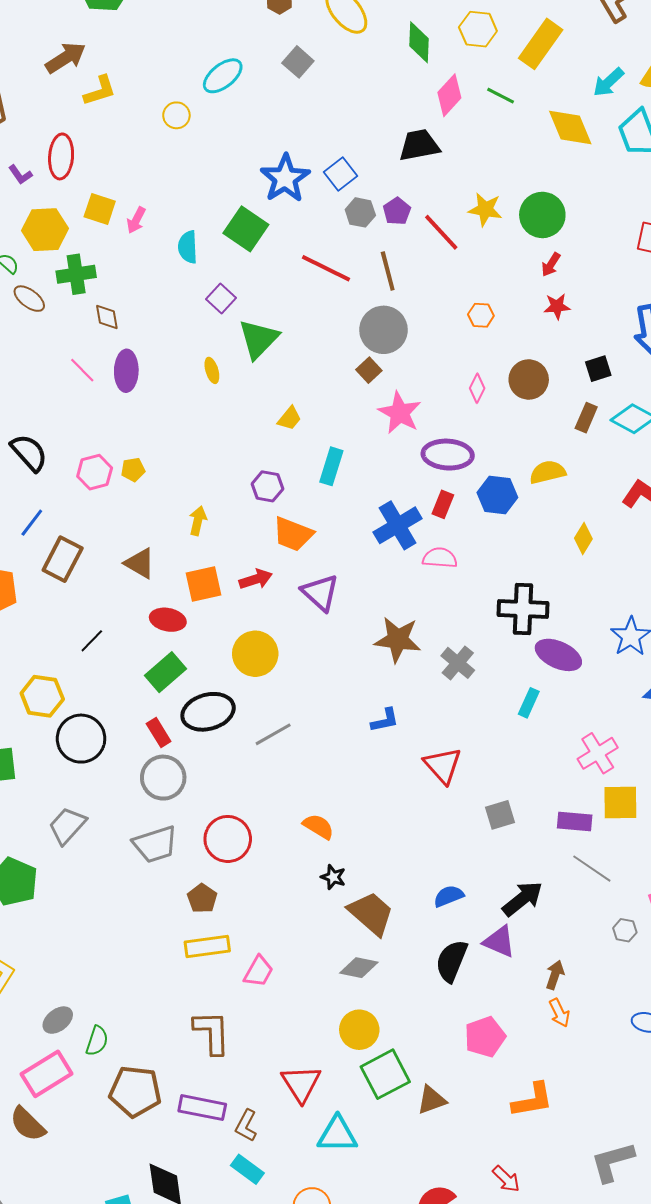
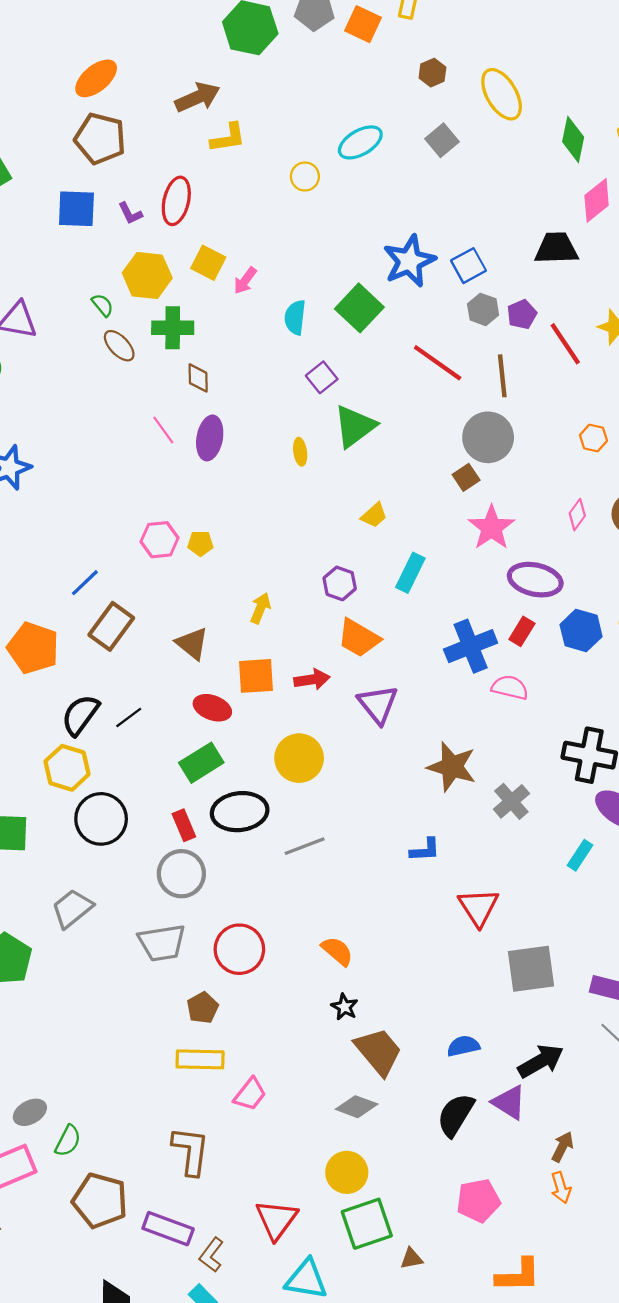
black semicircle: (29, 453) -> (80, 715), moved, turned -111
gray square: (500, 815) -> (531, 969), size x1.6
brown triangle: (431, 1100) -> (411, 1259), size x0.7

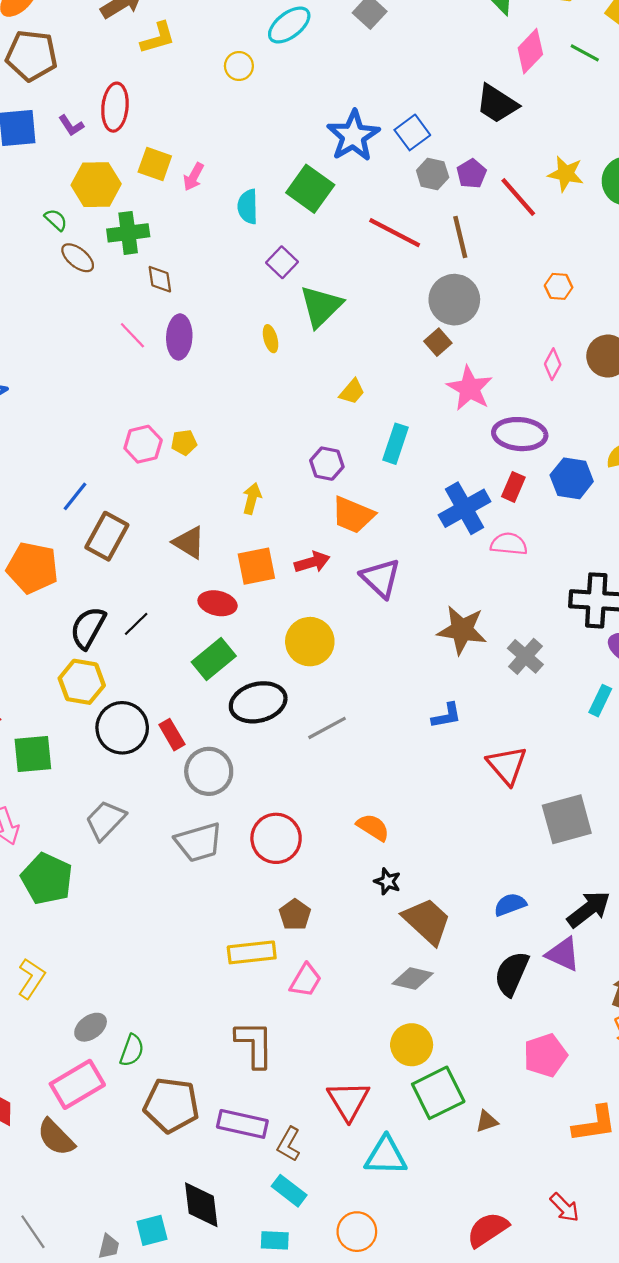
black trapezoid: (556, 248) -> (497, 104), turned -138
red rectangle: (184, 825) -> (172, 735), moved
brown pentagon: (203, 1008) -> (295, 915), moved

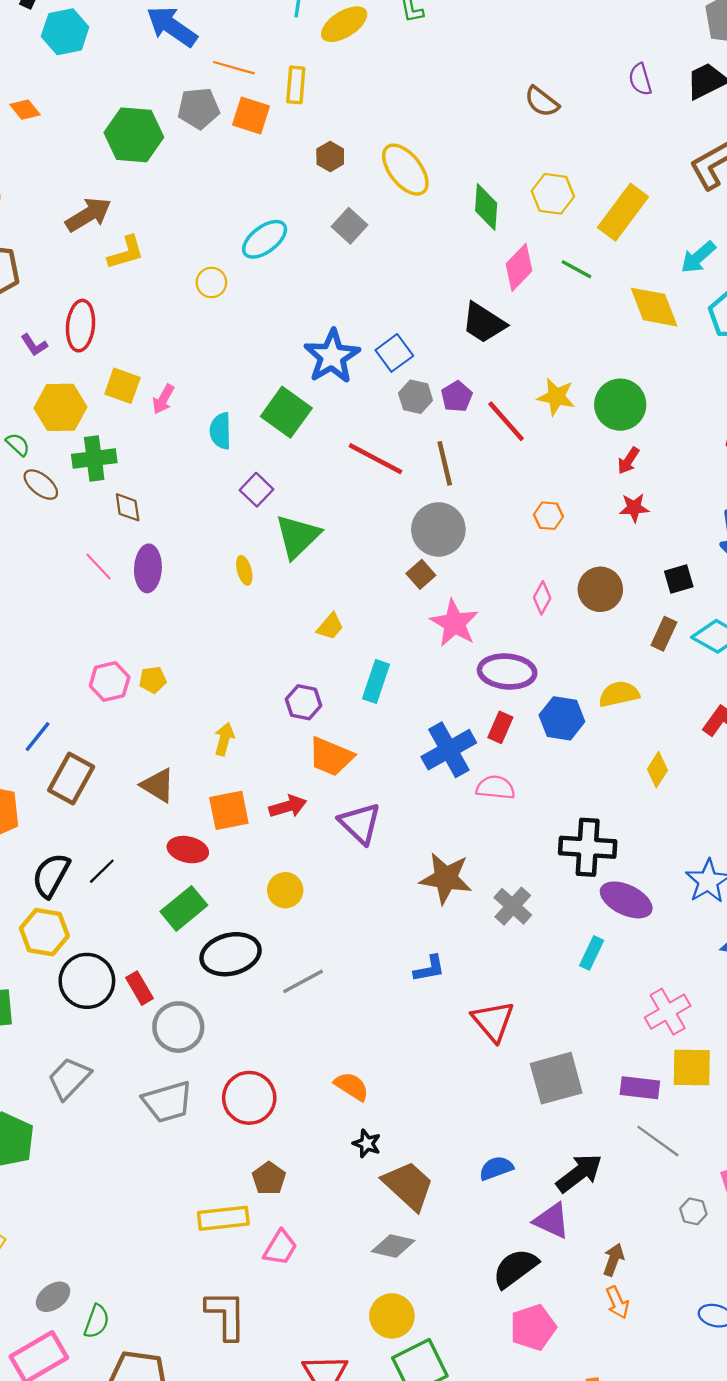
yellow circle: (310, 642) -> (285, 890), size x0.7
black semicircle: (512, 974) -> (515, 1268), moved, turned 30

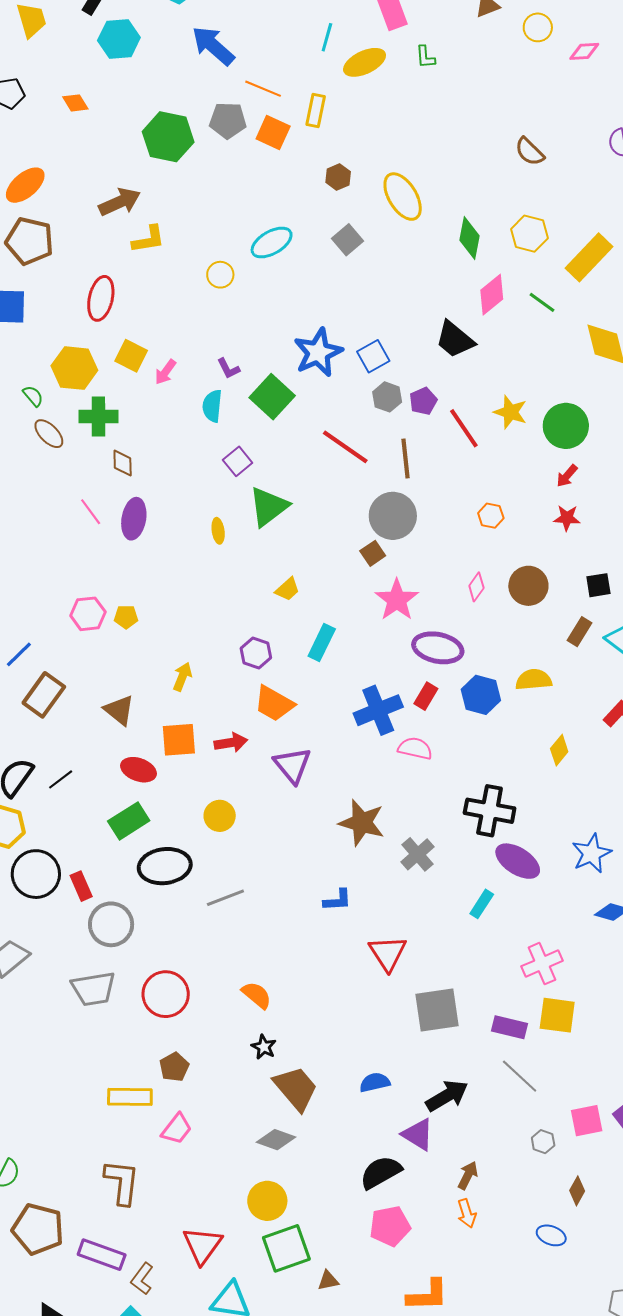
purple L-shape: (34, 345) -> (228, 369), moved

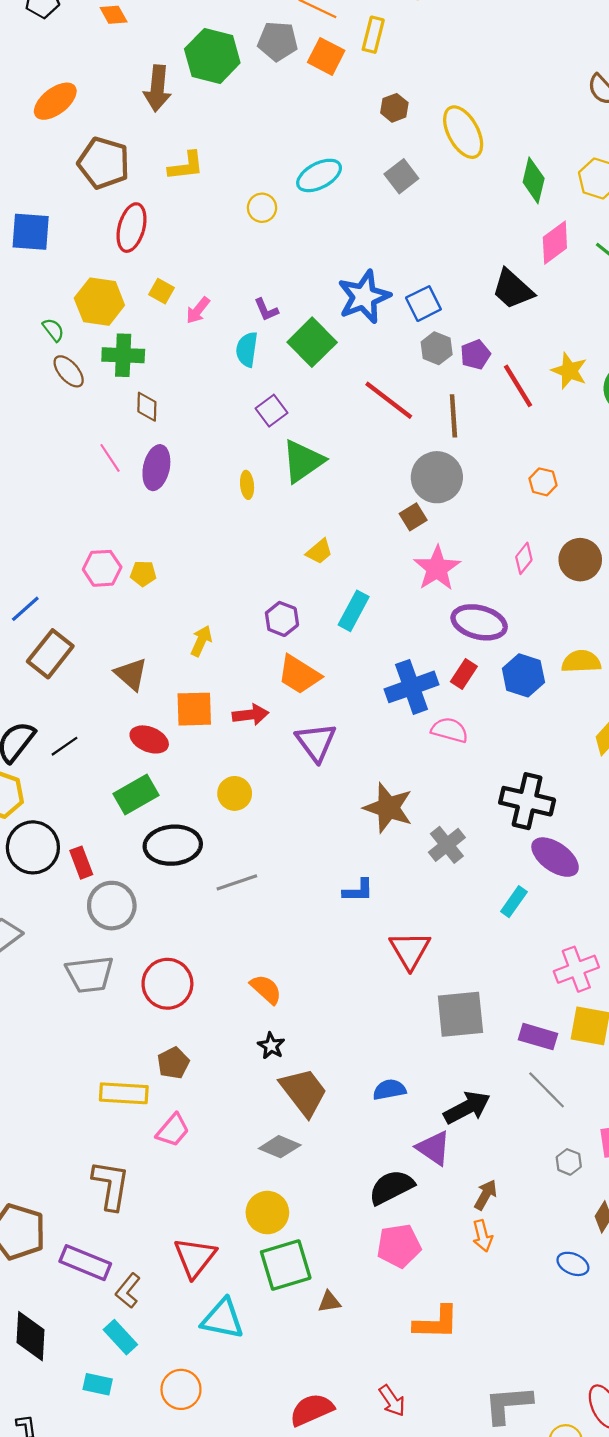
brown arrow: (120, 202) -> (157, 88), moved, turned 117
brown pentagon: (29, 241) -> (104, 163), moved
yellow square: (131, 356) -> (161, 291), size x0.7

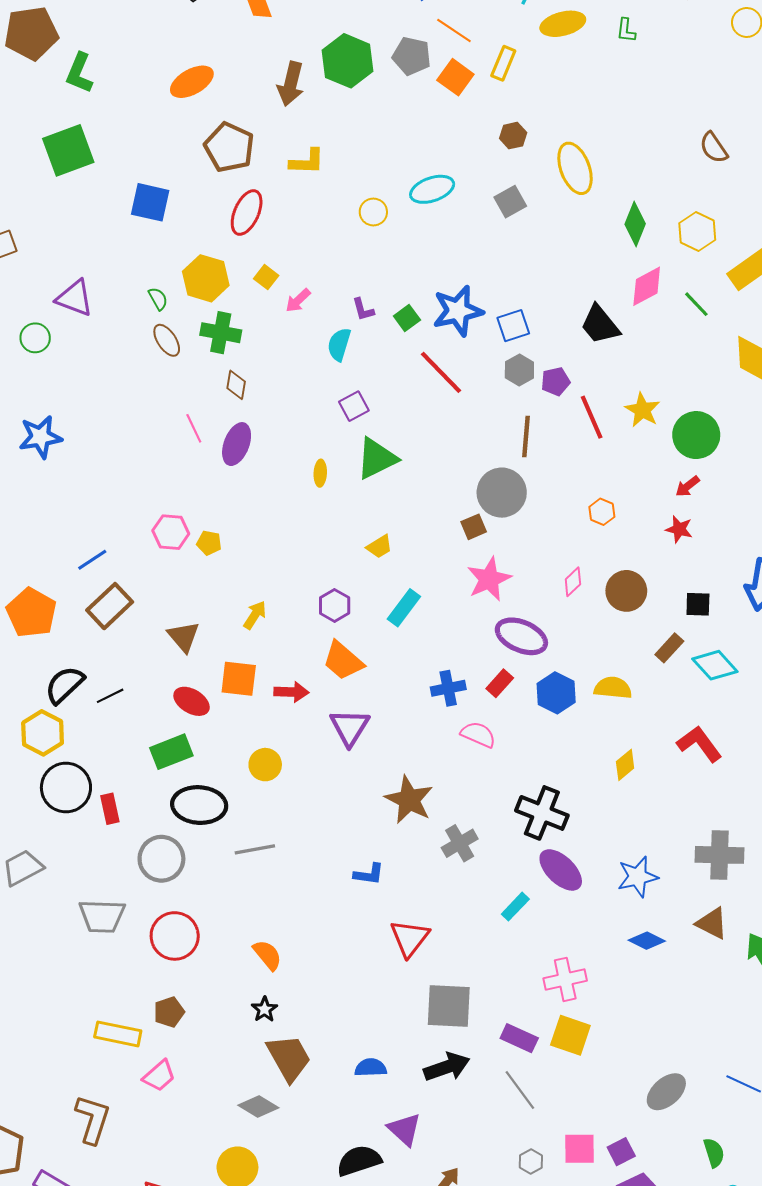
green square: (312, 342) -> (407, 318), moved, size x0.6
red line: (389, 400) -> (441, 372), moved
blue cross: (412, 687) -> (448, 688), size x0.7
gray circle: (112, 906) -> (161, 859), moved
black arrow: (467, 1108) -> (447, 1067), moved

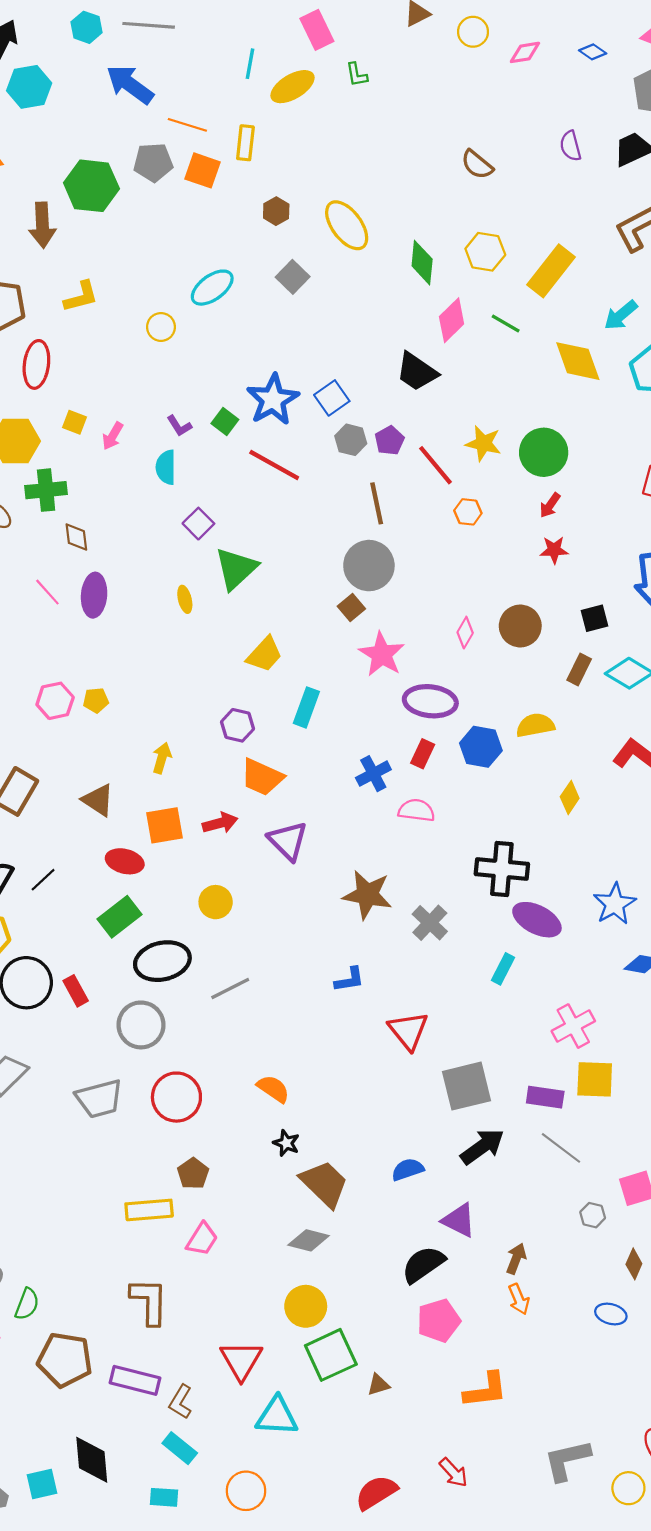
orange hexagon: (602, 512) -> (468, 512), moved
yellow trapezoid: (379, 547) -> (265, 654), size x1.4

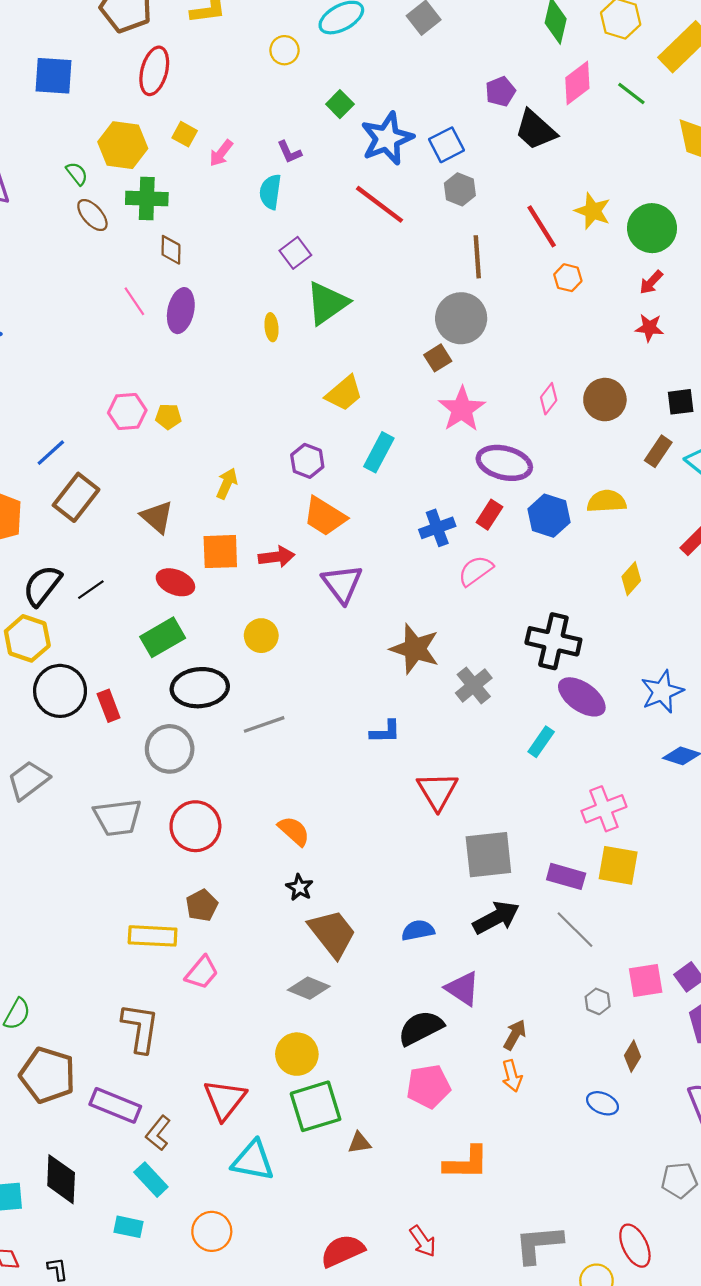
green square: (225, 421) -> (340, 104), moved
purple pentagon: (390, 441) -> (500, 91), moved
pink semicircle: (416, 810) -> (476, 571), turned -51

